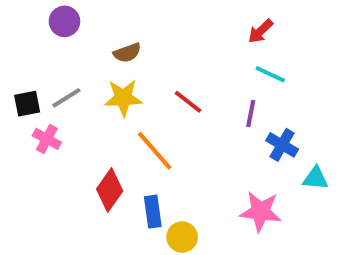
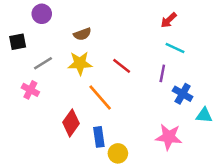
black square: (27, 104) -> (18, 42), moved

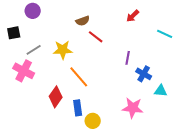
brown semicircle: (82, 34) -> (83, 21), moved
cyan line: (175, 48) -> (165, 34), moved
red line: (122, 66) -> (96, 37), moved
pink cross: (30, 90) -> (24, 71), size x1.5

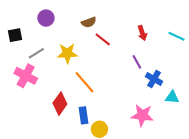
purple circle: (33, 11) -> (46, 18), moved
red arrow: (133, 16) -> (142, 33), moved, turned -64
purple line: (128, 58) -> (137, 62), turned -40

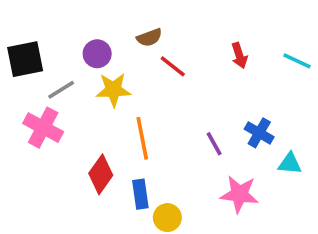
purple circle: (46, 18) -> (97, 54), moved
black square: (15, 35) -> (25, 59), size x1.5
purple line: (137, 62) -> (214, 144), moved
orange line: (84, 82) -> (142, 138), turned 30

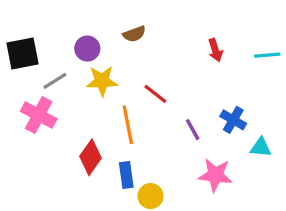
cyan line: (297, 61) -> (267, 55), turned -30
red line: (173, 66) -> (155, 94), moved

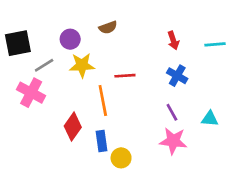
red line: (155, 94) -> (125, 76), turned -42
blue cross: (233, 120) -> (177, 76), moved
purple line: (193, 130) -> (172, 112), moved

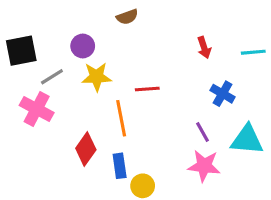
brown semicircle: (108, 27) -> (127, 17), moved
blue cross: (177, 76) -> (223, 94), moved
cyan triangle: (210, 119) -> (247, 140), size x1.6

